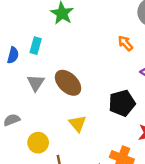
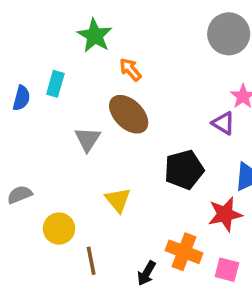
orange arrow: (125, 43) -> (130, 70), moved
gray triangle: (36, 83) -> (88, 139), moved
brown ellipse: (68, 83) -> (129, 114), moved

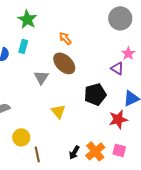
green star: (95, 36) -> (27, 19), moved
yellow circle: (59, 229) -> (21, 137), moved
orange cross: (184, 252) -> (95, 151), moved, turned 30
brown line: (91, 261) -> (37, 154), moved

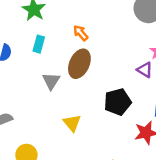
cyan rectangle: (23, 46) -> (39, 44), moved
brown ellipse: (64, 63) -> (79, 64), turned 70

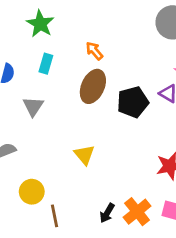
gray triangle: (51, 81) -> (33, 106), moved
black pentagon: (118, 102) -> (133, 102), moved

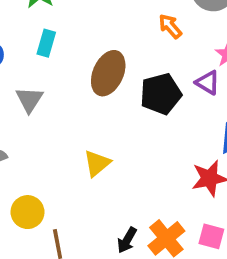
orange arrow: (94, 51) -> (170, 26), moved
yellow triangle: (84, 155) -> (97, 163), turned 30

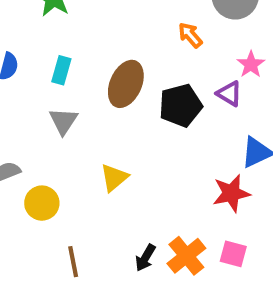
cyan rectangle: (46, 43) -> (61, 70), moved
gray triangle: (29, 99) -> (63, 121), moved
yellow circle: (28, 212) -> (42, 203), moved

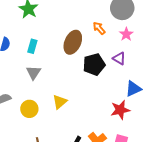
pink star: (251, 64) -> (126, 34), moved
brown ellipse: (126, 84) -> (73, 42), moved
yellow circle: (42, 203) -> (29, 109), moved

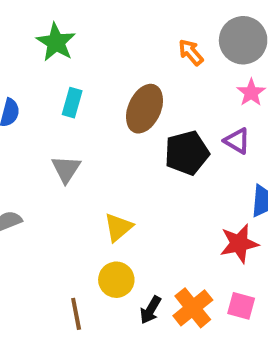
orange arrow: (99, 28) -> (191, 52), moved
cyan rectangle: (32, 46) -> (72, 103), moved
yellow circle: (29, 109) -> (116, 280), moved

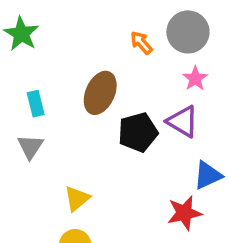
cyan rectangle: (72, 103) -> (36, 104), moved, turned -30
purple triangle: (237, 141) -> (183, 122), size x1.4

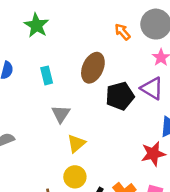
gray triangle: (30, 147) -> (61, 114), moved

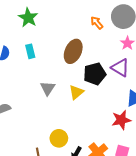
cyan rectangle: (47, 75) -> (30, 51), moved
yellow triangle: (76, 143) -> (76, 92), moved

